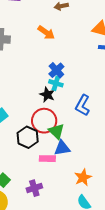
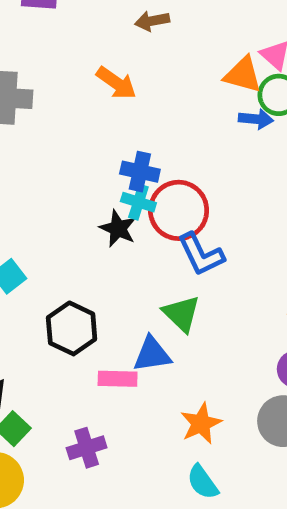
blue cross: (56, 70) -> (140, 172), turned -35
blue L-shape: (83, 105) -> (201, 254), turned -55
red circle: (44, 121) -> (179, 210), moved
green triangle: (56, 131) -> (181, 314), moved

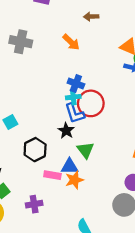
cyan cross: (138, 202) -> (73, 97), turned -32
black star: (118, 229) -> (66, 131), moved
blue L-shape: (201, 254) -> (75, 113), moved
orange star: (201, 423) -> (74, 180), moved

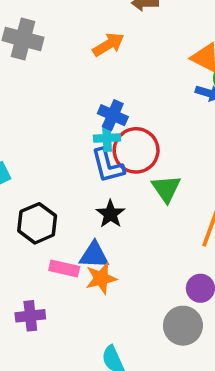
orange arrow: (71, 42) -> (108, 45), turned -78
black star: (66, 131) -> (110, 214), moved
green triangle: (85, 150) -> (166, 189), moved

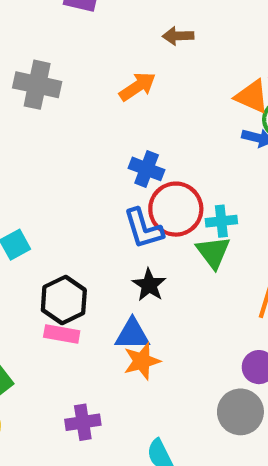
cyan cross: (107, 138) -> (221, 221), moved
pink rectangle: (64, 268) -> (62, 334), moved
purple cross: (30, 316) -> (83, 422), moved

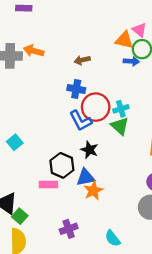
brown arrow: (178, 36) -> (82, 60), moved
orange arrow: (138, 87) -> (34, 51), moved, turned -120
black hexagon: (64, 300) -> (62, 165), moved

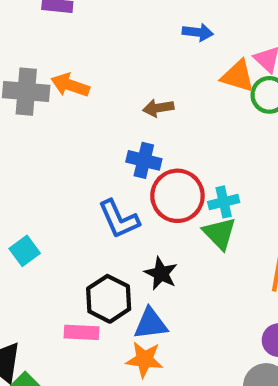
blue arrow: (131, 61) -> (198, 32), moved
blue L-shape: (81, 121) -> (119, 219), moved
orange star: (93, 191) -> (144, 359), moved, turned 30

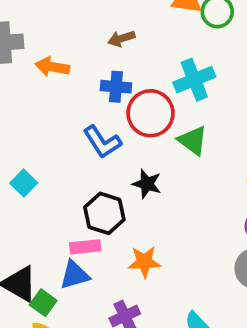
orange arrow: (70, 85) -> (52, 67), moved
cyan cross: (224, 202) -> (194, 80), moved, size x1.5
blue triangle: (151, 324) -> (75, 275), moved

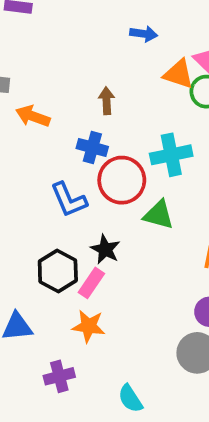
brown arrow: (121, 39) -> (107, 101), turned 95
green triangle: (193, 140) -> (159, 215), turned -32
pink rectangle: (85, 247) -> (91, 283), moved, turned -60

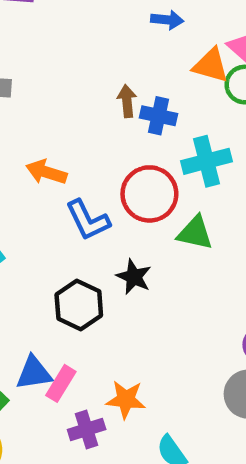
orange arrow: (33, 116) -> (46, 172), moved
blue cross: (92, 148) -> (159, 116), moved
pink rectangle: (91, 283) -> (61, 383), moved
orange star: (89, 326) -> (126, 400), moved

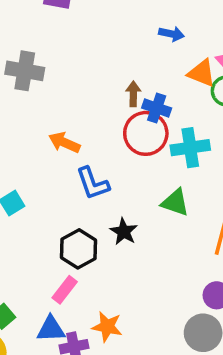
red circle: (149, 194) -> (146, 133), moved
blue triangle: (34, 373) -> (51, 329), moved
pink rectangle: (61, 383) -> (65, 290), moved

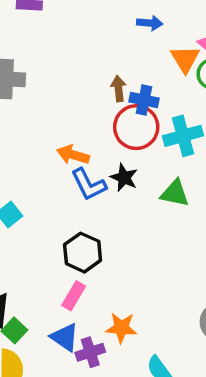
orange triangle: (202, 73) -> (185, 59), turned 44
orange arrow: (64, 143) -> (73, 155), moved
black star: (124, 232) -> (124, 178), moved
blue triangle: (51, 329) -> (65, 337), turned 44

